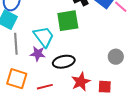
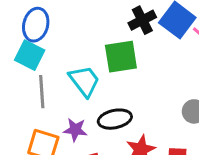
purple star: (38, 54) -> (75, 130), moved

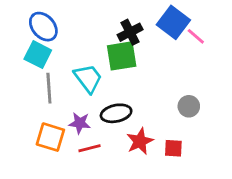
black cross: (142, 20) -> (130, 32), moved
blue ellipse: (36, 25) -> (43, 27), turned -56

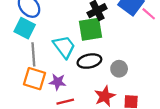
gray circle: (189, 106) -> (119, 69), moved
black ellipse: (116, 113) -> (89, 61), moved
orange square: (50, 137) -> (35, 79), moved

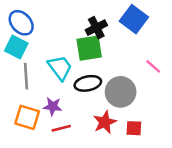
pink line: (149, 14) -> (153, 66), moved
gray circle: (119, 69) -> (121, 92), size x1.6
orange square: (35, 79) -> (27, 117), moved

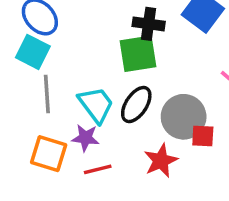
black cross: (96, 28) -> (149, 24), turned 35
cyan trapezoid: (60, 68) -> (96, 105), moved
black ellipse: (88, 83) -> (136, 105), turned -45
red square: (134, 128) -> (203, 136), moved

